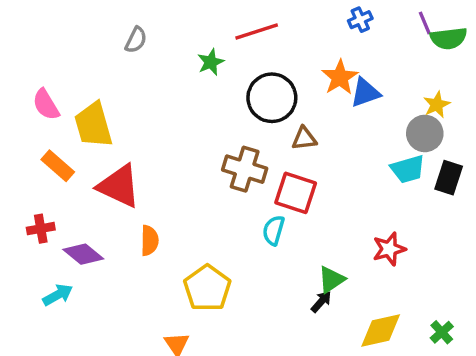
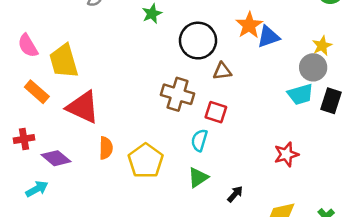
red square: (296, 193) -> (216, 112), size x0.7
green triangle: (331, 280) -> (198, 177), moved
yellow pentagon: (207, 288) -> (146, 161), moved

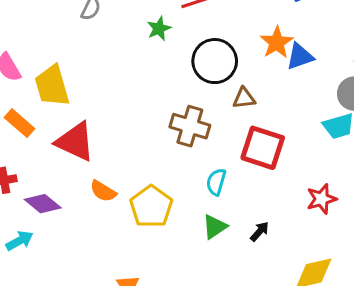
red square: (216, 112) -> (263, 148), moved, size x1.6
orange semicircle: (106, 148) -> (103, 191), turned 120
black arrow: (235, 194) -> (260, 231), moved

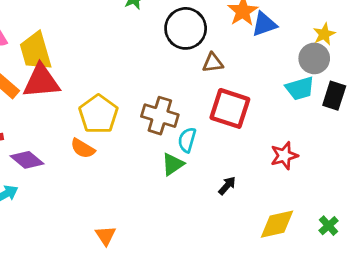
brown cross: (190, 126) -> (160, 116), moved
red triangle: (75, 142) -> (41, 81), moved, turned -30
yellow pentagon: (151, 207) -> (98, 114), moved
green triangle: (215, 227) -> (173, 164), moved

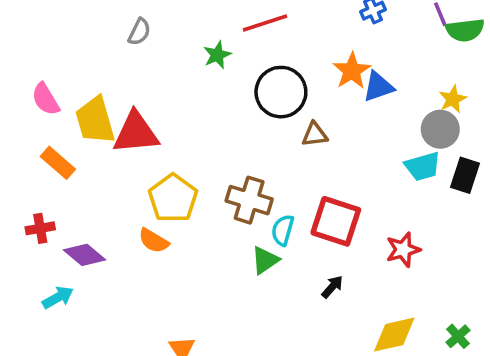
red triangle: (41, 81) -> (136, 133), moved
red square: (230, 108) -> (336, 221), moved

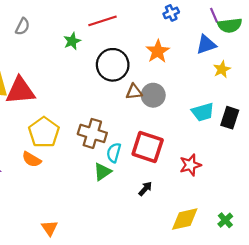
blue triangle: (378, 87) -> (206, 45), moved
gray circle: (440, 129) -> (153, 95), moved

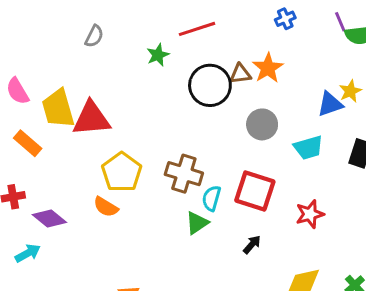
blue triangle: (206, 45) -> (330, 104), moved
brown triangle: (134, 92) -> (240, 74), moved
cyan trapezoid: (203, 112) -> (308, 148), moved

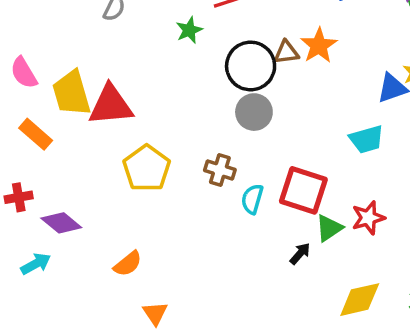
gray circle: (262, 124) -> (254, 112), moved
brown cross: (184, 174) -> (220, 170), size x0.7
orange semicircle: (106, 207) -> (128, 264), moved, turned -70
green triangle: (197, 223) -> (329, 228), moved

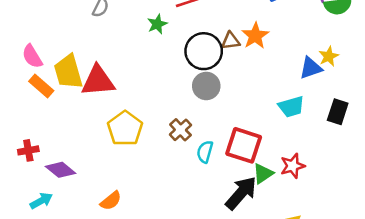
orange rectangle: (36, 134) -> (41, 86), moved
brown cross: (220, 170) -> (180, 130), turned 30
black arrow: (300, 254) -> (241, 193), size x2.0

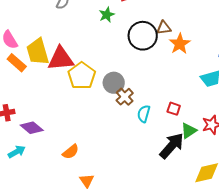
orange star: (255, 36) -> (180, 44), moved
gray circle: (206, 86) -> (114, 83), moved
yellow pentagon: (125, 129) -> (82, 76), moved
red square: (244, 145) -> (174, 109), size x0.5

